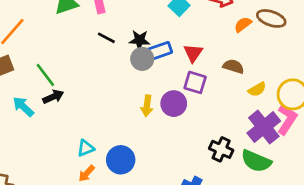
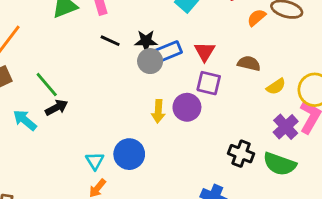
purple cross: (264, 127) -> (286, 127), size x0.7
cyan triangle: (86, 148) -> (95, 161), turned -36
blue circle: (121, 160) -> (129, 154), moved

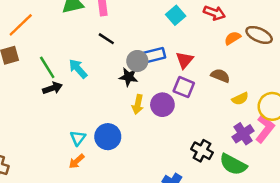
black star: (146, 41) -> (129, 77), moved
cyan arrow: (25, 120) -> (78, 69), moved

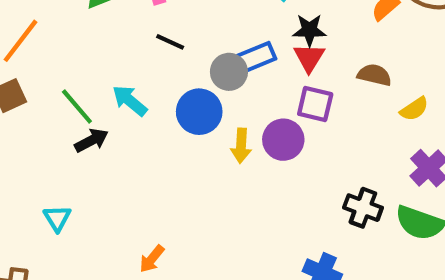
black star: (129, 77) -> (309, 30), moved
blue circle: (108, 137) -> (199, 112), moved
cyan triangle: (78, 138) -> (57, 218), moved

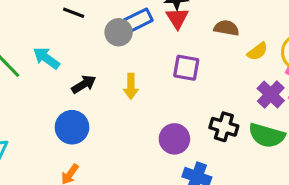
purple square: (315, 104) -> (186, 68), moved
blue circle: (199, 112) -> (72, 127), moved
black arrow: (91, 140) -> (84, 84), moved
purple circle: (283, 140) -> (174, 139), moved

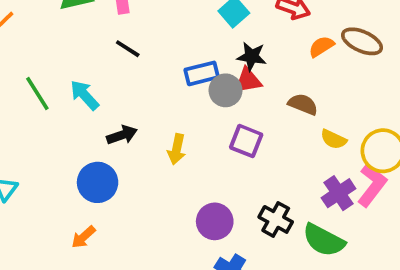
red triangle: (177, 18) -> (248, 81), turned 40
gray circle: (119, 32) -> (226, 90), moved
yellow semicircle: (257, 51) -> (334, 139), turned 50

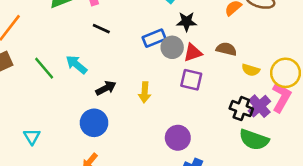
red triangle: (248, 81) -> (193, 53), moved
black cross: (276, 219) -> (241, 109), moved

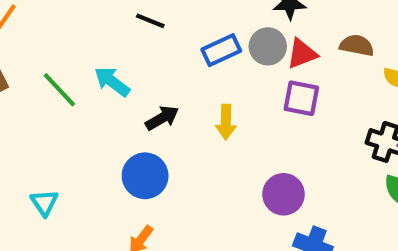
blue rectangle: (154, 38) -> (221, 50), moved

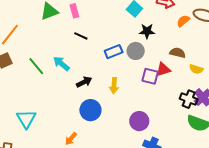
red triangle: (302, 54) -> (163, 70), moved
blue circle: (145, 176) -> (90, 110), moved
cyan triangle: (44, 203) -> (26, 119), size x1.5

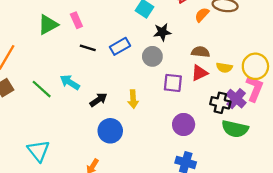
blue rectangle: (114, 52) -> (120, 46), moved
red triangle: (163, 70) -> (199, 73), moved
purple circle: (139, 121) -> (184, 124), moved

